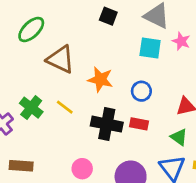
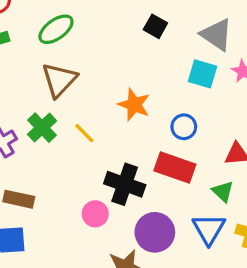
brown triangle: (61, 59) -> (59, 80), moved, turned 40
black cross: (107, 124) -> (125, 184), moved
red rectangle: (139, 124) -> (175, 168), size x1.6

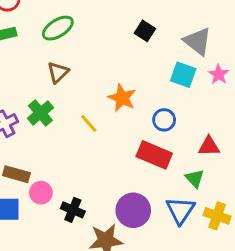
brown triangle: (59, 80) -> (58, 72), size x0.7
yellow line: (84, 133) -> (89, 123), moved
black cross: (125, 184) -> (73, 210), moved, size x0.7
pink circle: (95, 214) -> (41, 193), moved

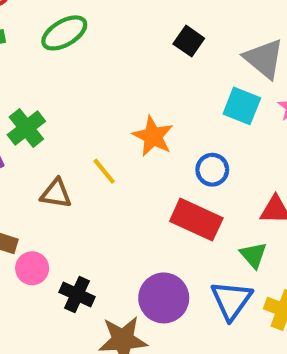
brown triangle: (58, 72) -> (56, 194), moved, turned 50
green cross: (40, 113) -> (26, 128), moved

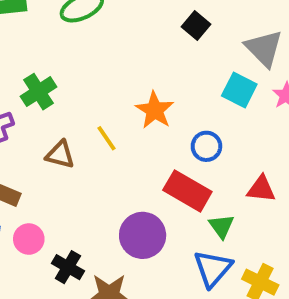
green triangle: (253, 255) -> (221, 226), moved
pink circle: (32, 268) -> (29, 239), moved
black cross: (77, 294) -> (68, 267), moved
purple circle: (164, 298) -> (143, 235), moved

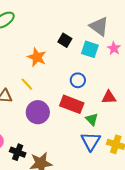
black square: (196, 25) -> (65, 40), moved
orange star: (155, 110) -> (37, 57), moved
purple circle: (143, 235) -> (38, 112), moved

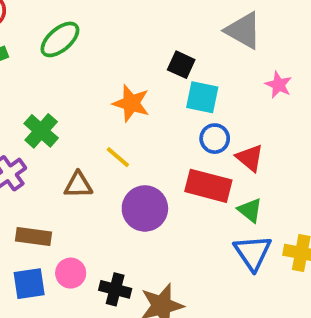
pink star: (114, 48) -> (279, 85), moved
cyan square: (90, 49) -> (202, 97), moved
red triangle: (109, 97) -> (250, 158), moved, turned 49

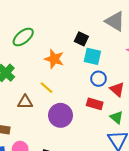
green ellipse: (60, 39) -> (23, 37), moved
red rectangle: (208, 186) -> (95, 104), size x0.7

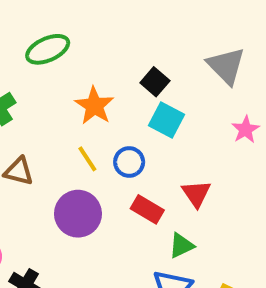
blue circle: (99, 79) -> (129, 162), moved
yellow line: (47, 88) -> (87, 159), moved
green triangle: (117, 117) -> (181, 245), turned 40

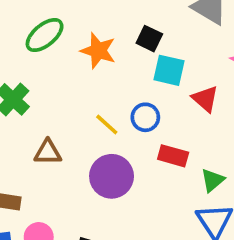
orange star: (94, 106) -> (98, 51), moved
red triangle: (196, 194) -> (205, 99), moved

